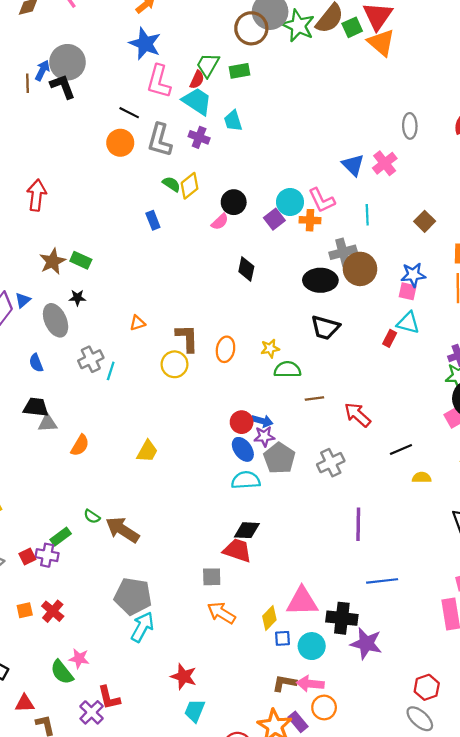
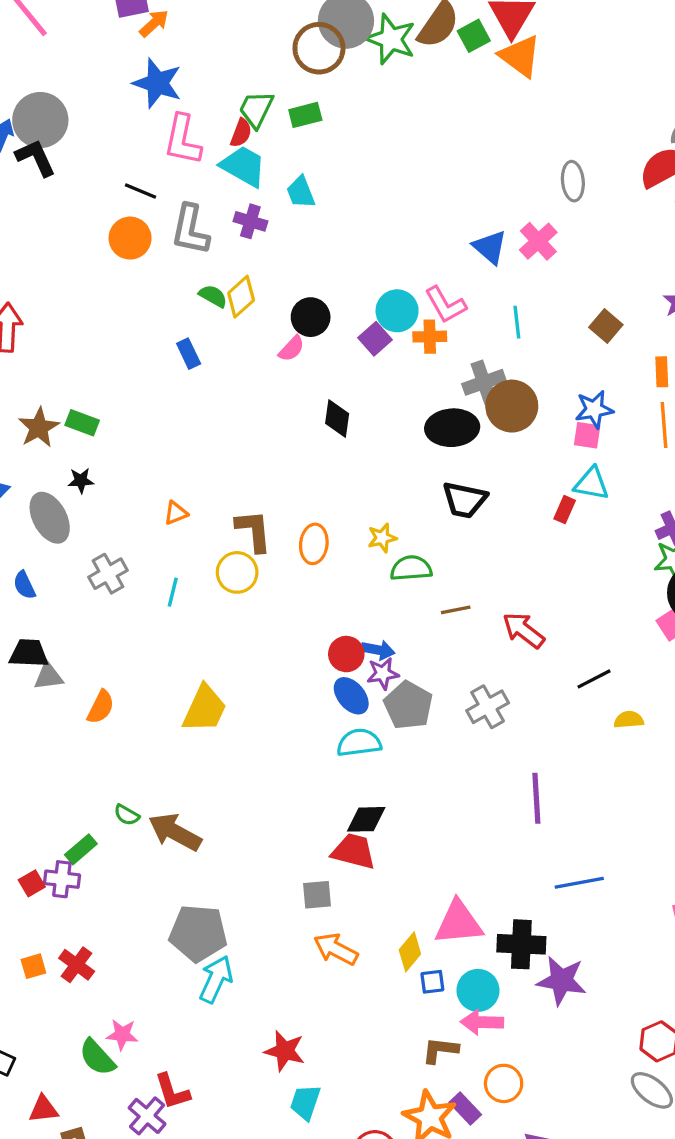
cyan line: (111, 371) -> (173, 592), moved
yellow trapezoid: (147, 451) -> (205, 709), size x1.4
pink arrow: (310, 684) -> (482, 1022), moved

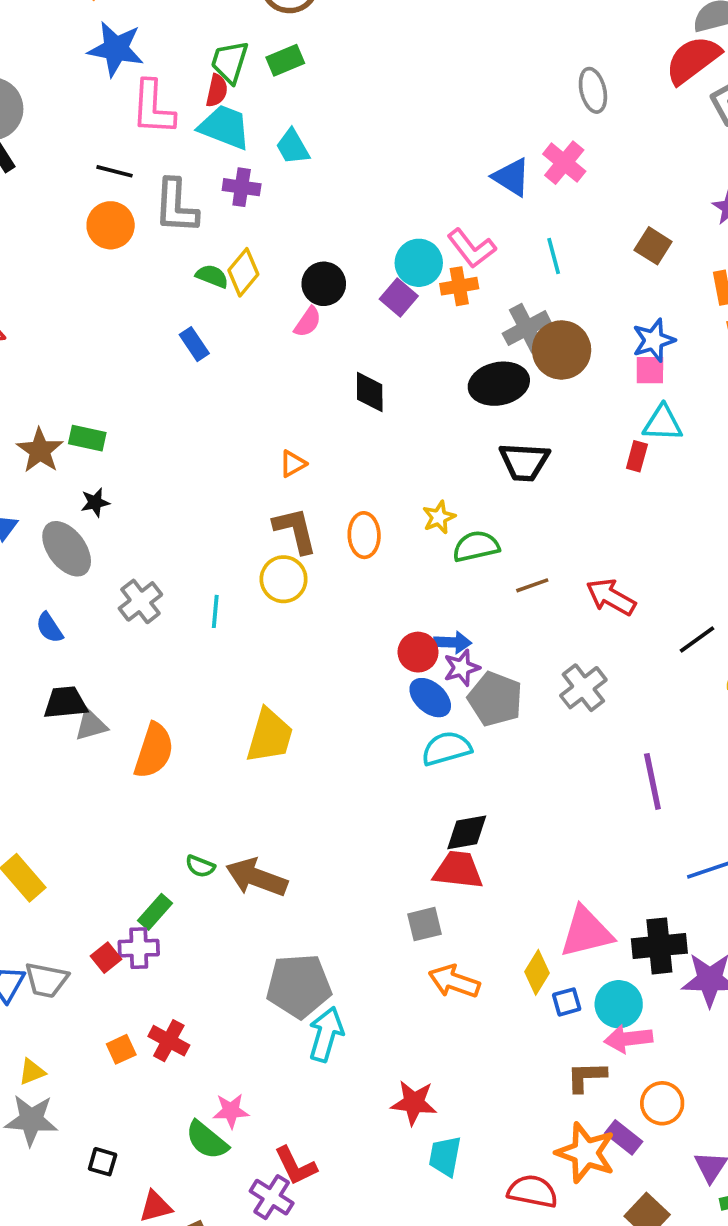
orange triangle: (176, 513) -> (293, 464), moved
orange semicircle: (101, 707) -> (154, 751), size x1.4

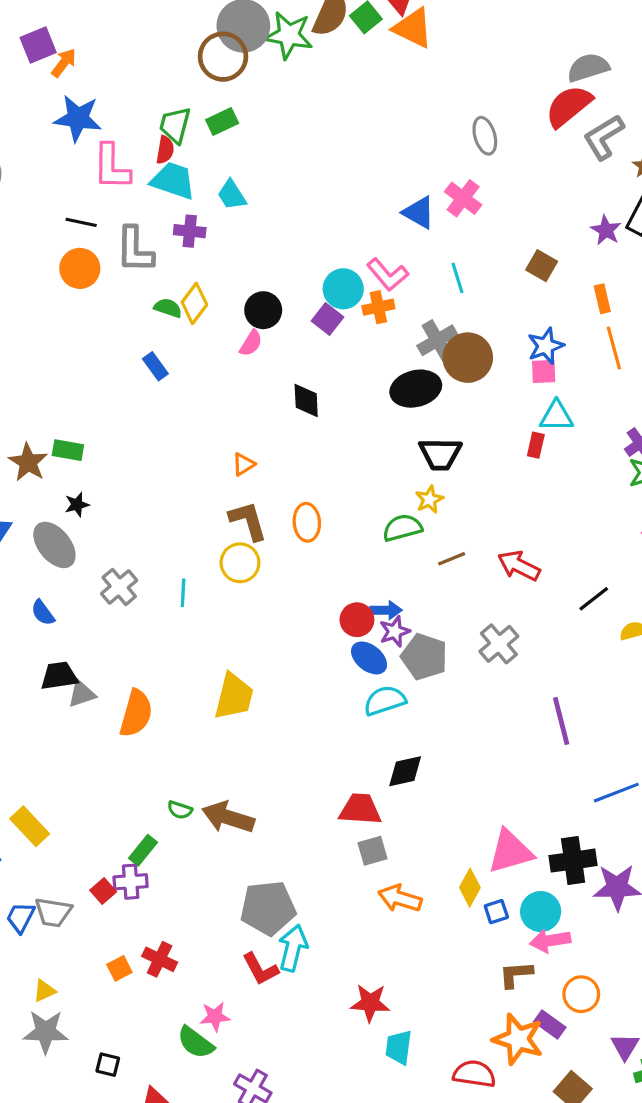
yellow star: (439, 517) -> (429, 499), moved
red trapezoid: (458, 870) -> (360, 809), moved
red L-shape: (296, 1166) -> (260, 969), moved

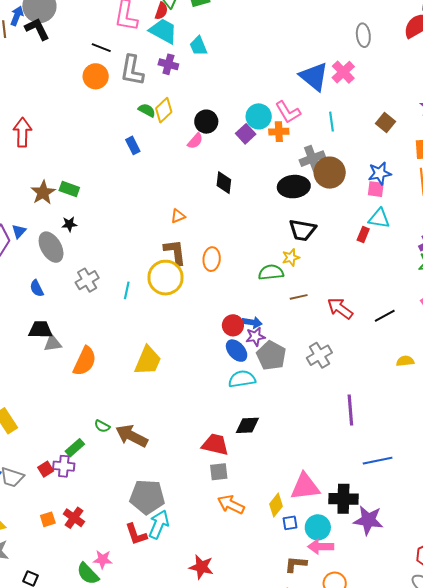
blue triangle: (419, 213) -> (314, 76), size x1.4
yellow circle: (240, 563) -> (165, 278), size x1.4
black line: (594, 599) -> (385, 316), moved

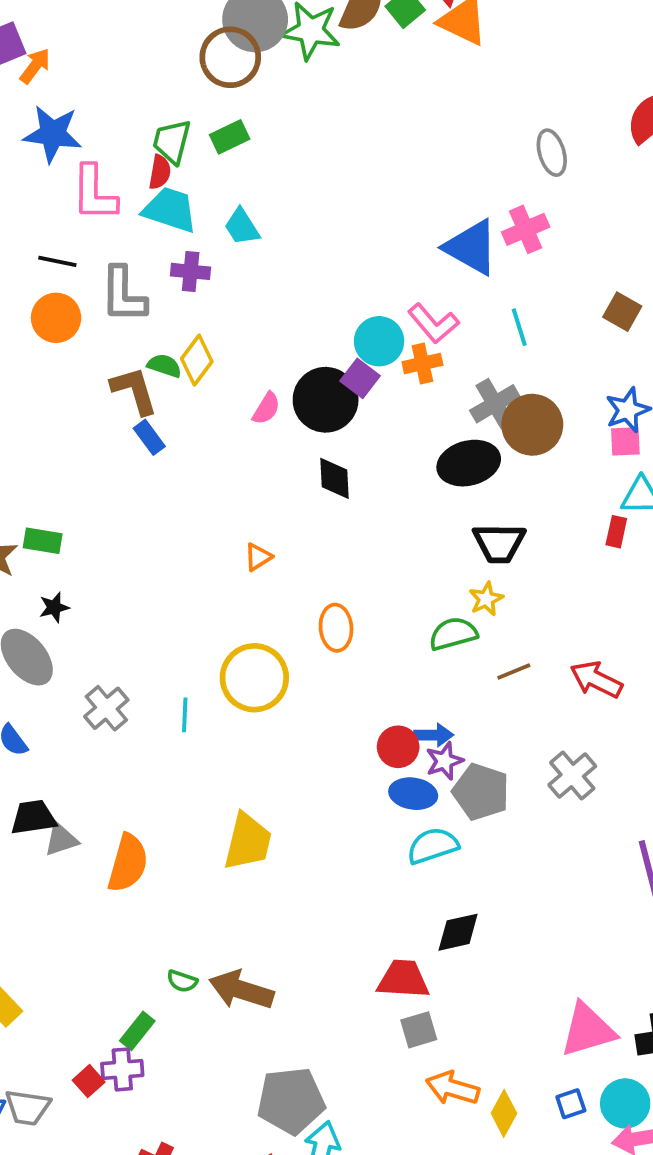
pink cross: (343, 72) -> (526, 229), turned 30
black circle: (206, 122) -> (326, 400), moved, size x1.4
brown L-shape: (175, 252) -> (134, 390), moved
blue ellipse: (237, 351) -> (413, 794), turned -30
yellow diamond: (276, 505) -> (504, 1113), moved

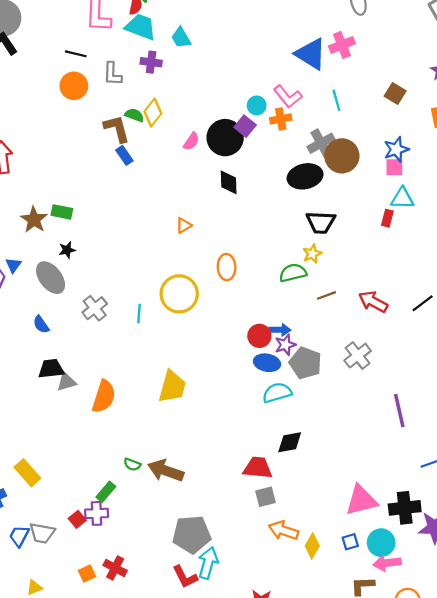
gray L-shape: (123, 295) -> (112, 74), size x0.7
cyan circle: (379, 341) -> (257, 105), size x0.7

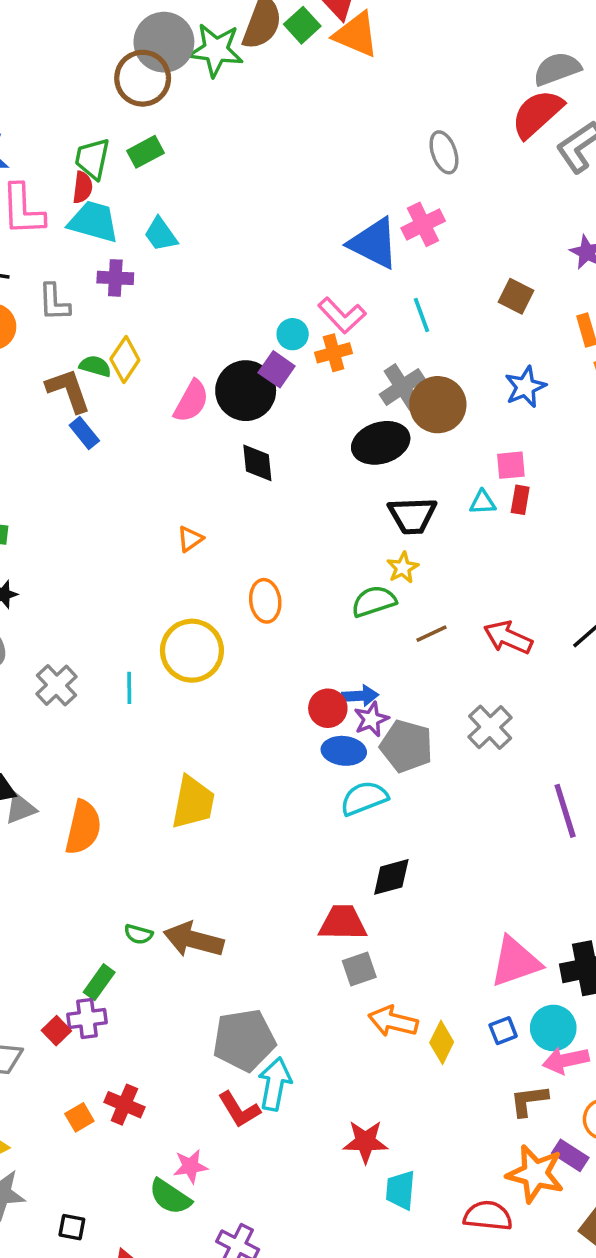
pink semicircle: (191, 141) -> (191, 401), size x1.4
pink square: (394, 167) -> (511, 465), moved
cyan triangle: (402, 198) -> (483, 502), moved, size x0.7

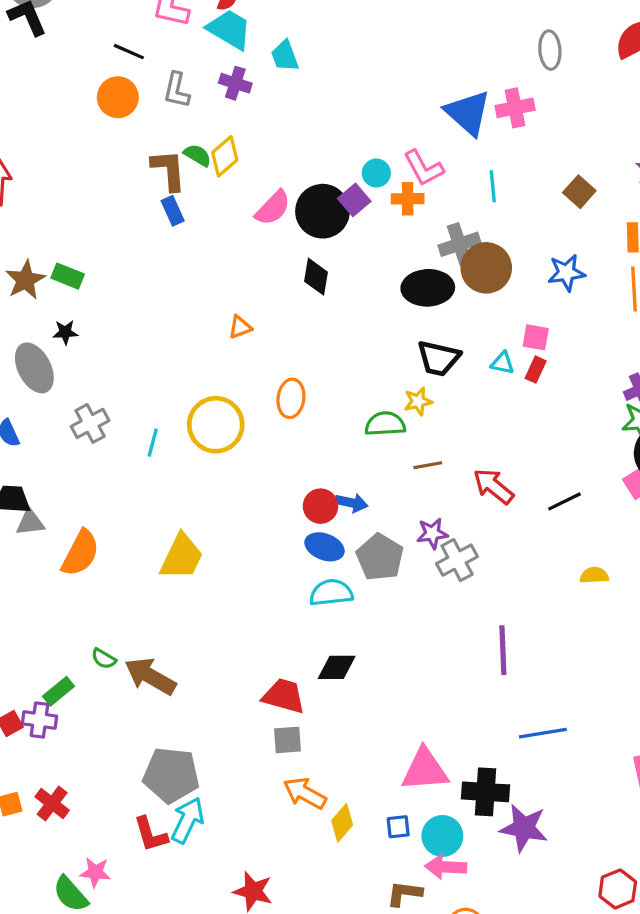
purple star: (371, 719) -> (432, 533), moved

